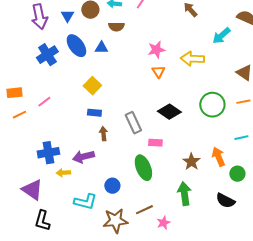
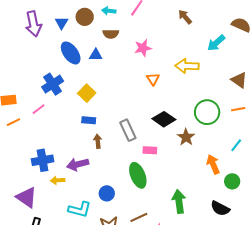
pink star: (156, 50) -> (143, 48), moved
blue cross: (47, 55) -> (53, 84), moved
cyan line: (241, 138) -> (236, 145), turned -40
brown star: (191, 162) -> (186, 137), moved

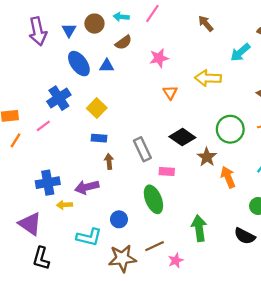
brown semicircle: (111, 34) -> (123, 42), turned -35
orange line: (13, 122) -> (16, 140), turned -32
orange arrow: (213, 164) -> (228, 177), moved

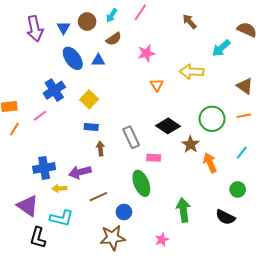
cyan arrow: (121, 17) -> (112, 15), turned -64
blue circle: (119, 219) -> (124, 212), moved
cyan L-shape: (89, 237) -> (61, 218), moved
brown line: (155, 246) -> (98, 197), moved

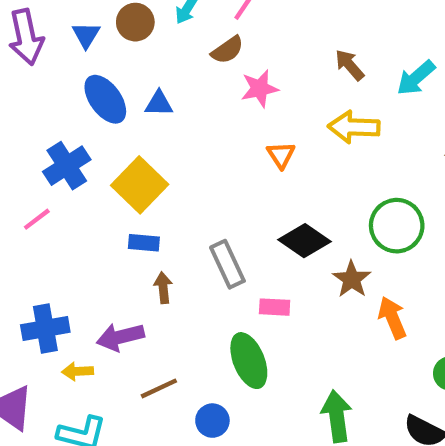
brown arrow: (189, 21) -> (350, 65), moved
brown semicircle: (114, 39) -> (227, 50), moved
yellow square: (89, 99) -> (140, 185), size x1.4

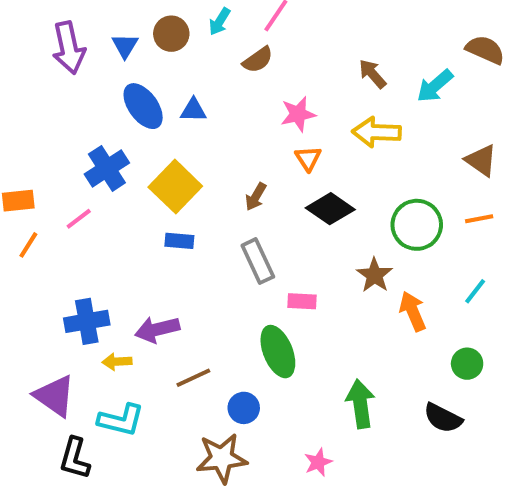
pink star: (260, 89) -> (298, 114), moved
black diamond: (305, 241) -> (330, 209), moved
brown arrow: (163, 288) -> (256, 197), moved, turned -144

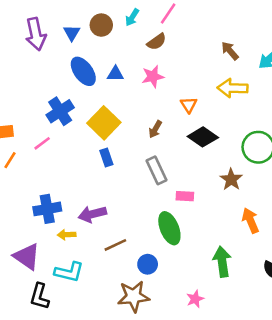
pink star: (298, 114) -> (153, 76), moved
blue rectangle: (179, 241) -> (106, 158), turned 66
orange arrow: (413, 311) -> (250, 221), moved

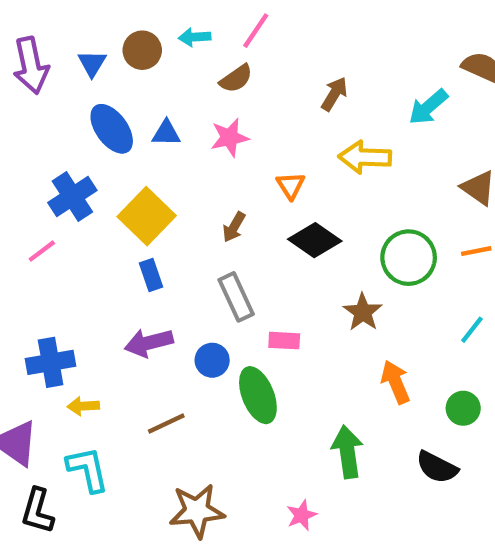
cyan arrow: (132, 17) -> (195, 37), turned 54
brown arrow: (230, 51) -> (334, 94), moved, turned 72
purple arrow: (92, 214) -> (149, 343), moved
blue circle: (148, 264) -> (212, 360), moved
cyan L-shape: (69, 272) -> (88, 469), turned -116

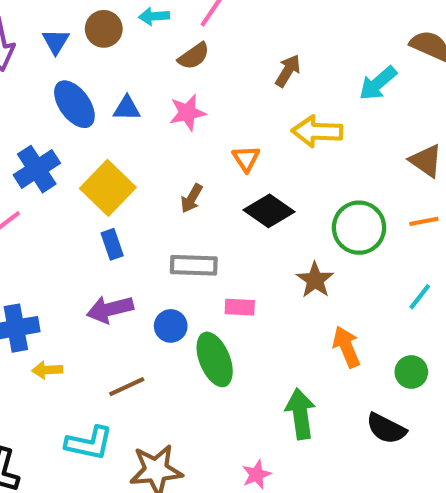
gray rectangle: (236, 297) -> (194, 265), turned -63
cyan L-shape: (88, 469) -> (89, 443), moved, turned 114

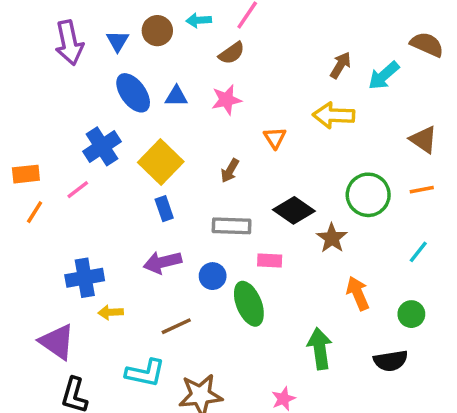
brown arrow: (288, 71) -> (341, 65), moved
black diamond: (269, 211) -> (294, 210), moved
black semicircle: (386, 428) -> (391, 361), turned -36

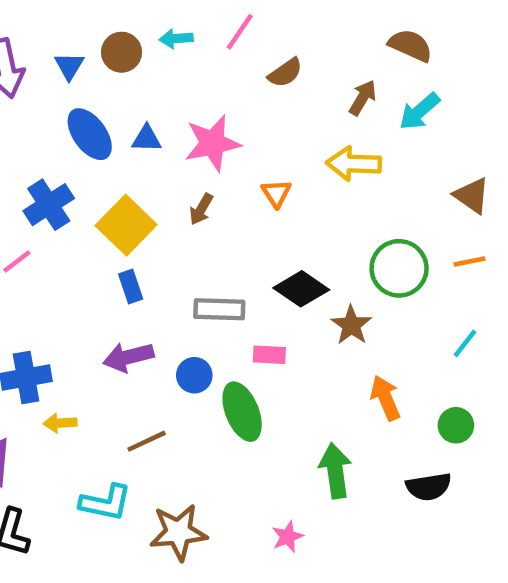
brown semicircle: (427, 44) -> (410, 45), moved
brown semicircle: (232, 53) -> (285, 73), moved
pink star: (226, 100) -> (213, 143), size x1.4
brown arrow: (230, 171) -> (201, 209), moved

